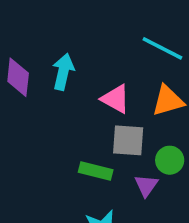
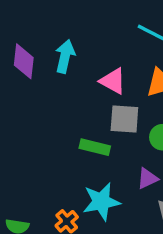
purple triangle: (146, 185) -> (148, 178), moved, turned 30

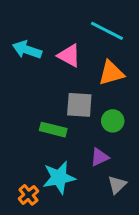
cyan arrow: (65, 56) -> (27, 50), turned -84
pink triangle: (113, 81) -> (69, 56), moved

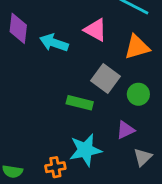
cyan arrow: (27, 50) -> (54, 43), moved
gray square: (79, 105) -> (105, 78), turned 32
orange cross: (28, 195) -> (55, 167), turned 30

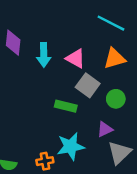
pink triangle: (95, 30) -> (75, 58), moved
cyan arrow: (54, 43) -> (44, 55), turned -110
gray triangle: (143, 157) -> (119, 153), size x1.5

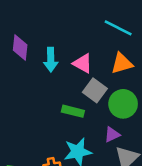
green circle: (116, 99) -> (123, 104), size x1.5

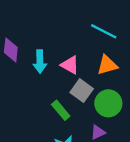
green rectangle: (73, 111) -> (61, 110), turned 36

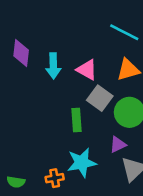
green rectangle: (61, 110) -> (77, 120), turned 36

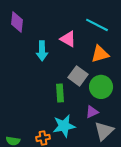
purple diamond: (21, 53) -> (17, 22), moved
pink triangle: (87, 70) -> (68, 39), moved

